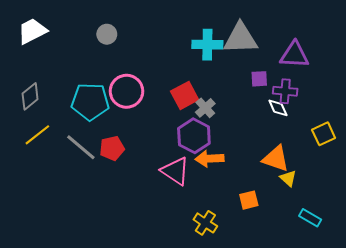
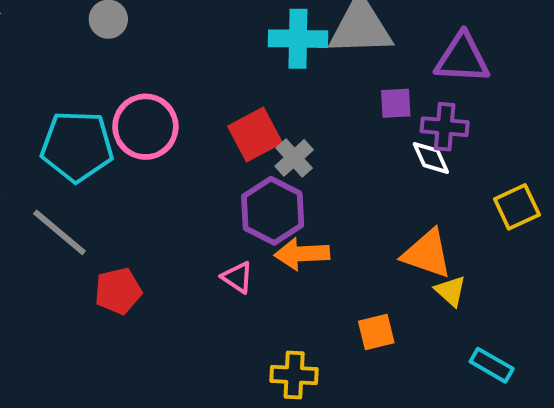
red pentagon: (112, 148) -> (118, 291), moved
pink triangle: (175, 171) -> (237, 277), size x0.6
yellow cross: (205, 223) -> (294, 375), turned -30

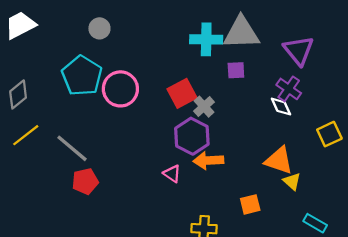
purple triangle: (462, 58) -> (299, 50), turned 48
purple square: (396, 103) -> (236, 70), moved
purple cross: (445, 127) -> (289, 89), turned 30
cyan pentagon: (77, 146) -> (82, 76), moved, turned 30
red pentagon: (118, 291) -> (85, 181), moved

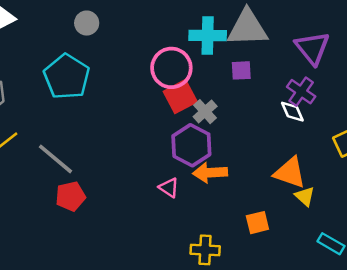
pink circle: (120, 89) -> (171, 68), moved

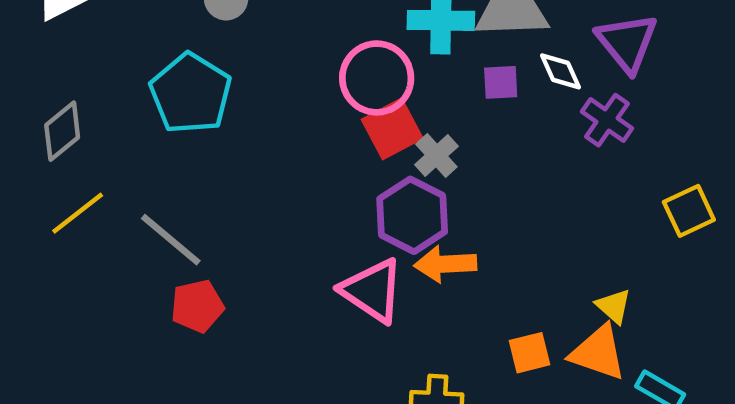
white diamond: (292, 112) -> (561, 71), moved
orange triangle: (290, 173) -> (598, 353), moved
pink triangle: (169, 188) -> (372, 291), size x1.8

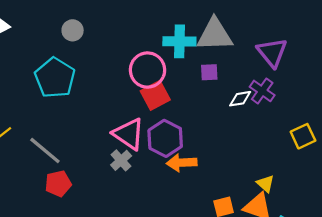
white diamond: (561, 71) -> (240, 99), moved, turned -75
gray cross: (436, 156) -> (121, 160), moved
pink triangle: (372, 291) -> (129, 134), moved

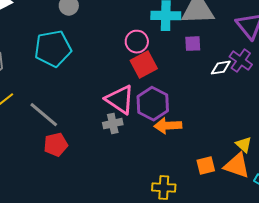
pink circle: (147, 70) -> (137, 42), size x0.7
cyan pentagon: (55, 78) -> (53, 49), turned 30
gray cross: (121, 160) -> (113, 124), turned 30

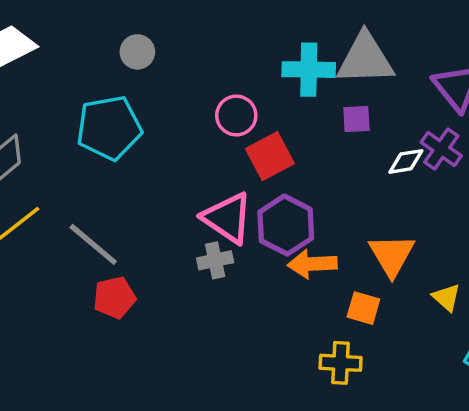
pink circle: (137, 42) -> (236, 115), moved
orange square: (206, 166) -> (363, 308), moved, turned 30
orange triangle: (237, 166) -> (392, 255), moved, turned 40
yellow cross: (164, 188) -> (341, 363), moved

